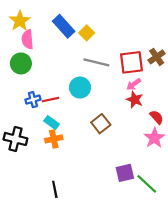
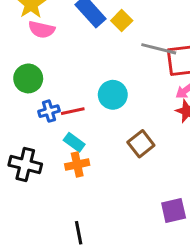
pink semicircle: (27, 39) -> (42, 30), turned -72
gray line: (96, 62) -> (159, 49), moved
green circle: (21, 63) -> (28, 78), moved

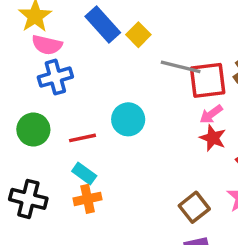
green circle: (28, 78) -> (33, 130), moved
blue cross: (49, 111) -> (55, 77), moved, size x1.4
brown square: (141, 144) -> (194, 207), moved

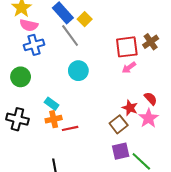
gray line: (181, 67) -> (70, 36), moved, turned 40
red line: (82, 138) -> (70, 128), moved
red star: (213, 138) -> (130, 108), moved

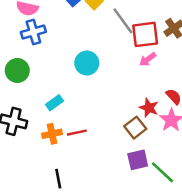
gray line: (70, 36) -> (123, 21), moved
cyan rectangle: (52, 104) -> (55, 103), turned -72
orange cross: (54, 119) -> (52, 134), moved

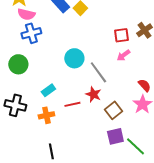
gray line: (123, 21) -> (98, 72), moved
red square: (145, 34) -> (121, 35), size x0.7
red star: (149, 108) -> (93, 94), moved
red line: (77, 133) -> (72, 104), moved

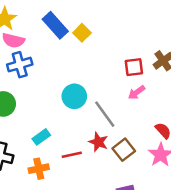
brown square: (113, 110) -> (124, 150), moved

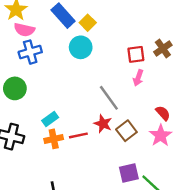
pink arrow: (136, 93) -> (138, 78), turned -35
cyan circle: (74, 96) -> (81, 47), moved
orange cross: (39, 169) -> (54, 139), moved

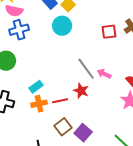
pink arrow: (138, 78) -> (104, 74), moved, turned 96
brown square: (126, 131) -> (63, 127), moved
purple square: (129, 173) -> (83, 133), moved, turned -36

